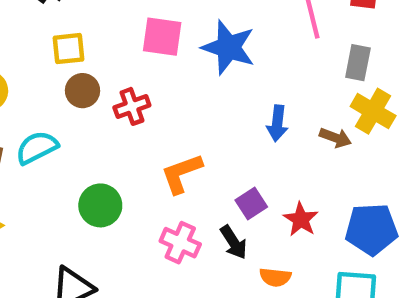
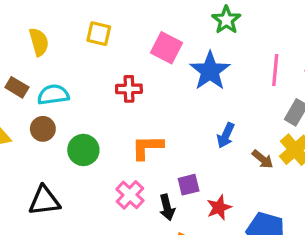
brown circle: (82, 91) -> (43, 129), moved

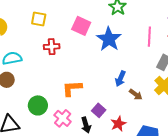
red cross: (129, 89) -> (52, 47), moved
green circle: (83, 150) -> (38, 105), moved
brown arrow: (263, 159) -> (136, 94), moved
purple square: (189, 185) -> (99, 110), turned -32

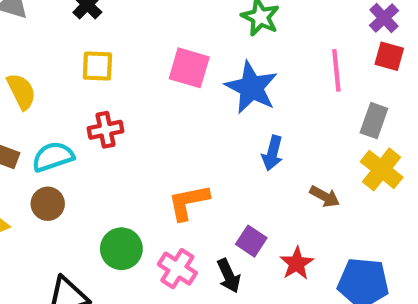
red cross: (52, 47) -> (105, 130), moved
blue arrow: (120, 79) -> (272, 153), moved

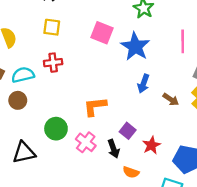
brown arrow: (325, 196) -> (171, 99), moved

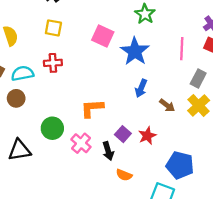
red star: (151, 145) -> (147, 136), moved

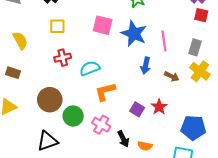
pink line: (182, 49) -> (164, 41), moved
cyan semicircle: (23, 73) -> (90, 68), moved
brown circle: (16, 98) -> (50, 100), moved, size x1.5
black arrow: (108, 151) -> (123, 139), moved

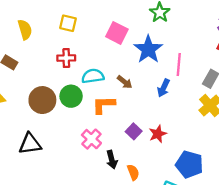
blue arrow: (146, 66) -> (164, 88), moved
brown arrow: (172, 76) -> (125, 82), moved
green circle: (73, 116) -> (71, 96), moved
orange semicircle: (145, 146) -> (133, 172), turned -136

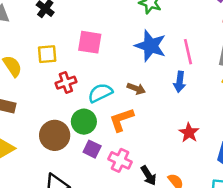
yellow square: (68, 23) -> (47, 54), moved
pink square: (117, 33) -> (90, 42), moved
purple square: (134, 131) -> (92, 149), moved

